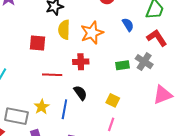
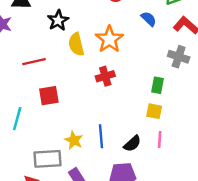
red square: (37, 43) -> (49, 96), moved
green rectangle: (123, 65) -> (157, 85), moved, turned -56
red line: (52, 75) -> (34, 62), moved
black semicircle: (80, 93) -> (132, 144), moved, turned 98

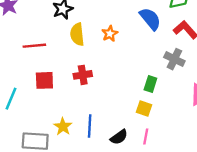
blue semicircle: (149, 19) -> (150, 19), size x1.5
orange star: (109, 39) -> (110, 34), size x0.6
red cross: (105, 76) -> (83, 75), moved

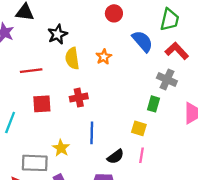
green rectangle: (150, 84) -> (154, 104), moved
blue line: (90, 126) -> (92, 133), moved

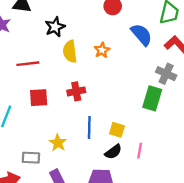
green rectangle: (154, 104) -> (152, 98), size x1.5
yellow square: (139, 128) -> (117, 130), moved
gray rectangle: (35, 163) -> (31, 158), size x0.7

